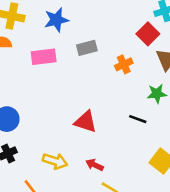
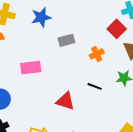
pink rectangle: (44, 57) -> (31, 68), moved
black line: (138, 119) -> (95, 86), moved

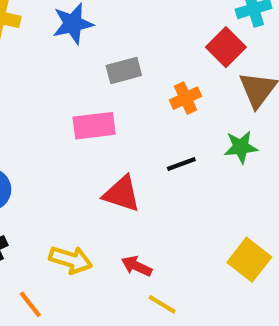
pink rectangle: (31, 68) -> (94, 126), moved
black line: (95, 86) -> (181, 164), turned -40

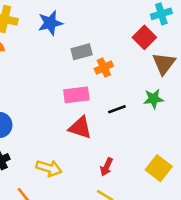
orange cross: (186, 98) -> (104, 67), moved
pink rectangle: (94, 126) -> (76, 95), moved
red arrow: (137, 266) -> (106, 167), moved, turned -90

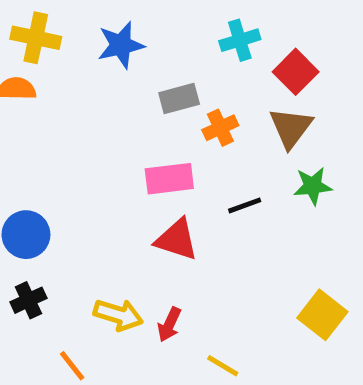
cyan cross: (161, 14) -> (240, 40), moved
brown triangle: (164, 64) -> (291, 128), moved
red arrow: (106, 167) -> (169, 324), moved

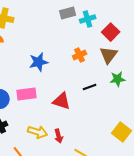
blue star: (121, 45) -> (39, 62), moved
gray rectangle: (179, 99) -> (68, 13), moved
pink rectangle: (169, 179) -> (27, 94), moved
red arrow: (169, 324) -> (59, 136), turned -40

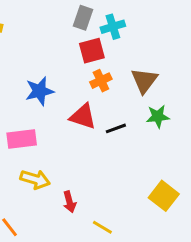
gray rectangle: (68, 13) -> (83, 18), turned -56
red square: (111, 32) -> (92, 51), moved, turned 30
red triangle: (62, 101) -> (83, 117), moved
yellow arrow: (38, 132) -> (35, 179), moved

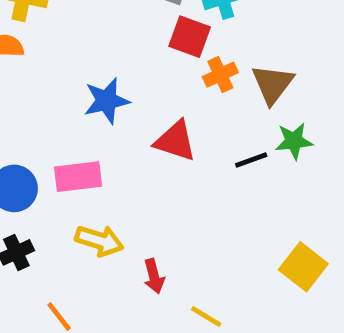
red square: (92, 51) -> (190, 37), turned 35
orange cross: (101, 81) -> (220, 75), moved
black line: (116, 128) -> (251, 160), moved

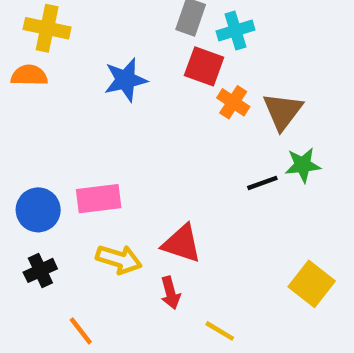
orange cross: (220, 75) -> (233, 102), turned -32
blue star: (107, 101) -> (126, 80), moved
red triangle: (175, 141) -> (182, 244), moved

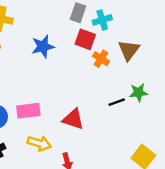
brown triangle: (283, 111) -> (129, 50), moved
red triangle: (182, 244) -> (73, 119), moved

